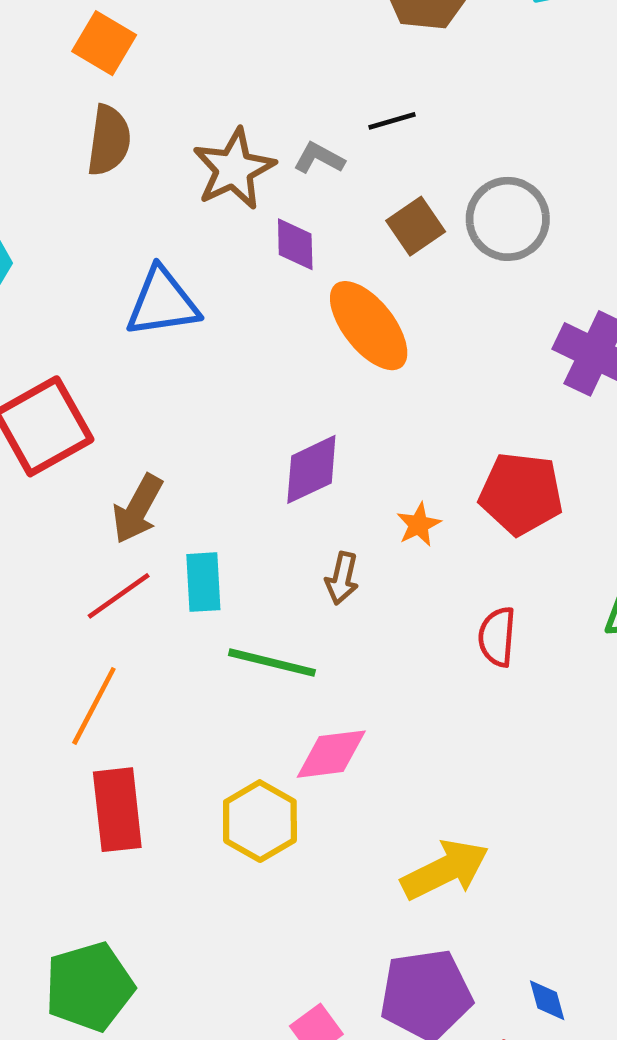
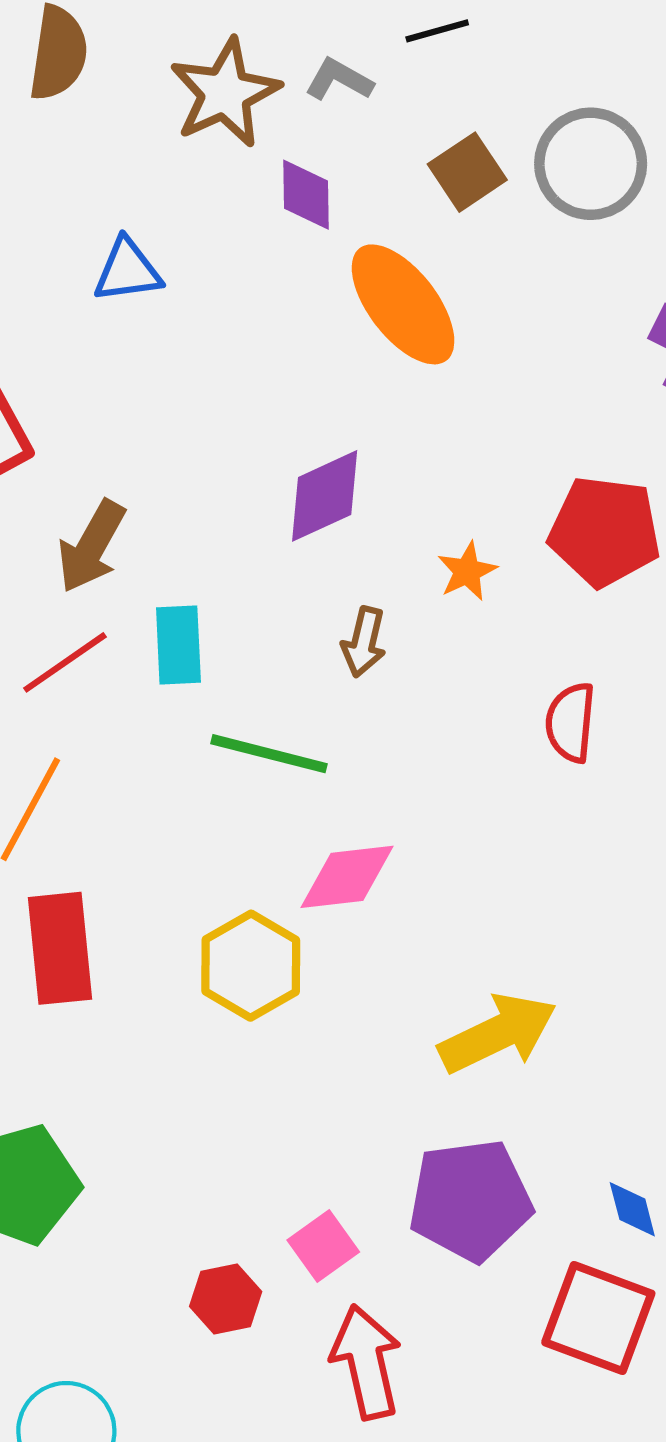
blue triangle: (162, 302) -> (127, 271), size x0.7

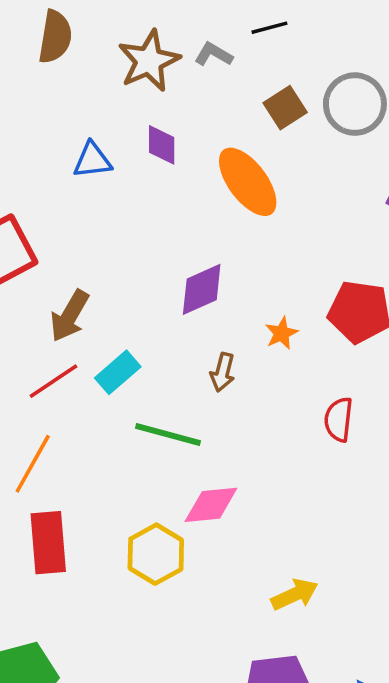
purple diamond: (306, 195) -> (162, 145), moved
cyan rectangle: (178, 645) -> (118, 372), turned 51
yellow arrow: (498, 1033) -> (295, 595), size x0.7

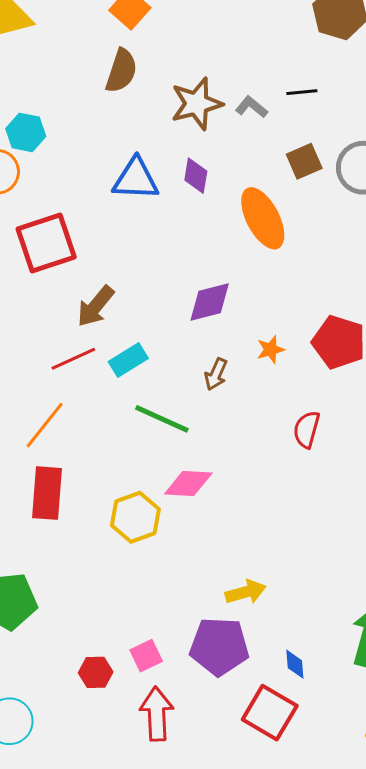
blue triangle: (92, 160) -> (136, 179), size x1.4
yellow arrow: (295, 595) -> (246, 592), moved

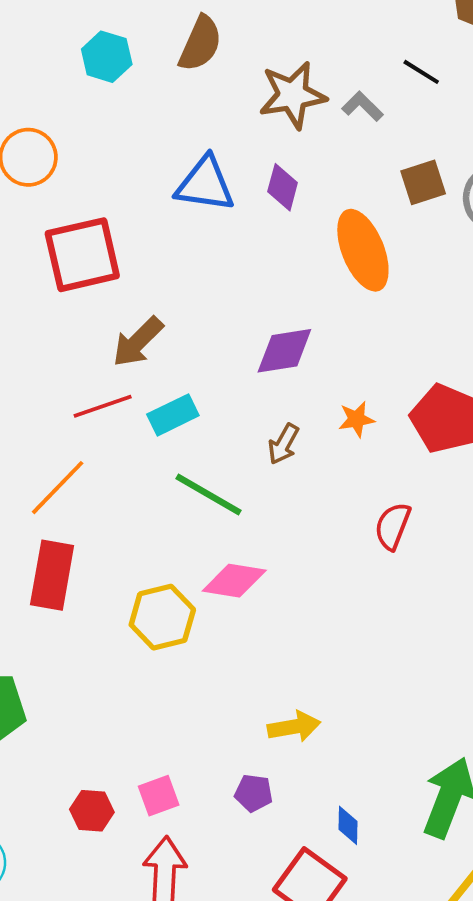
black line: (302, 92) -> (421, 72), moved, turned 32
cyan hexagon: (26, 132) -> (107, 57), moved
purple pentagon: (219, 646) -> (254, 793), size x0.5

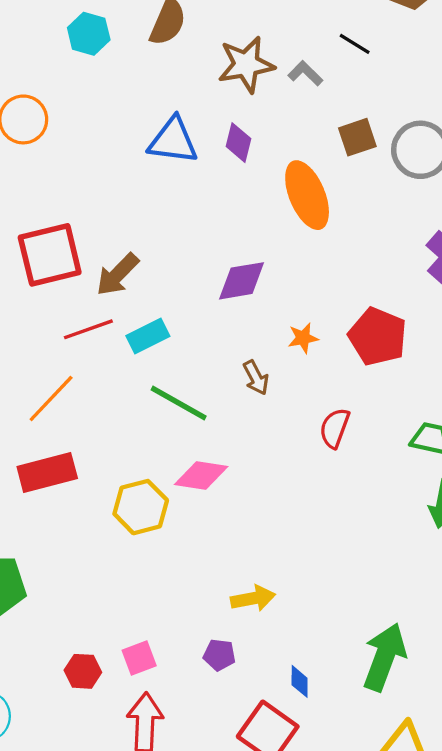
red square: (82, 255) -> (50, 255), moved
brown arrow: (283, 444) -> (256, 378), moved, turned -56
red rectangle: (52, 575) -> (47, 472), turned 66

